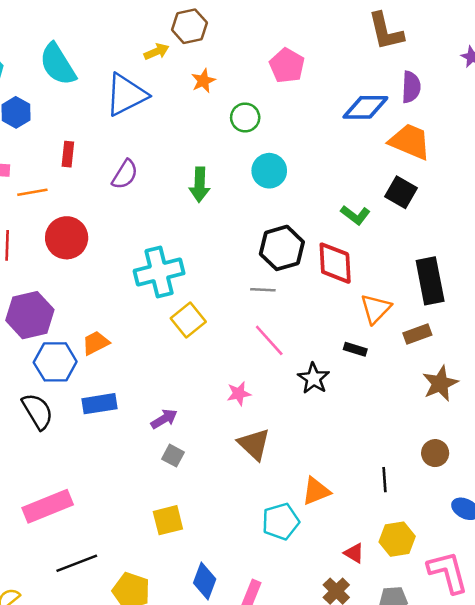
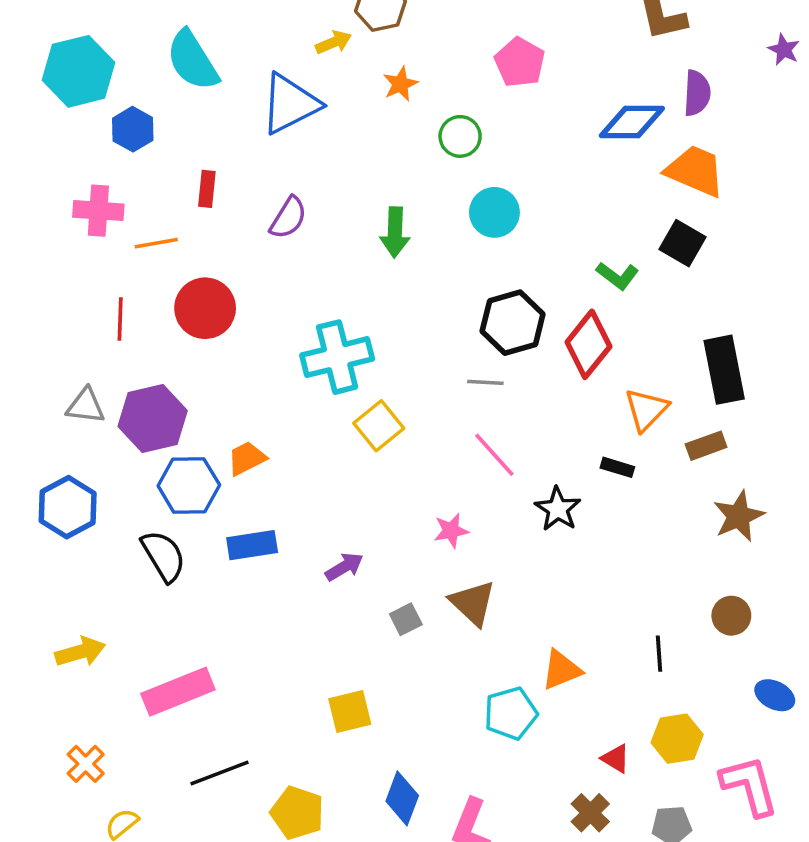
red diamond: (335, 263) -> (588, 344), turned 42
gray square: (173, 456) -> (406, 619), moved, turned 35

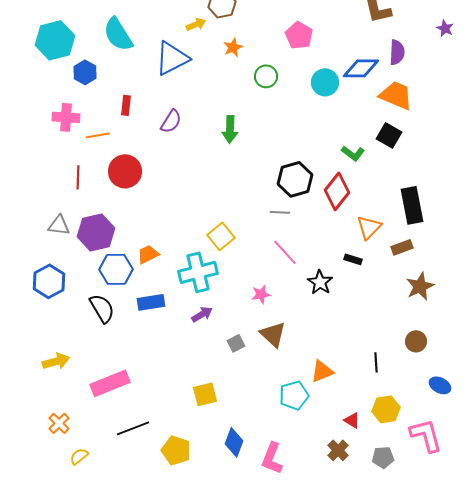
cyan circle: (494, 212) -> (325, 82), moved
cyan cross: (337, 357) -> (198, 272), moved

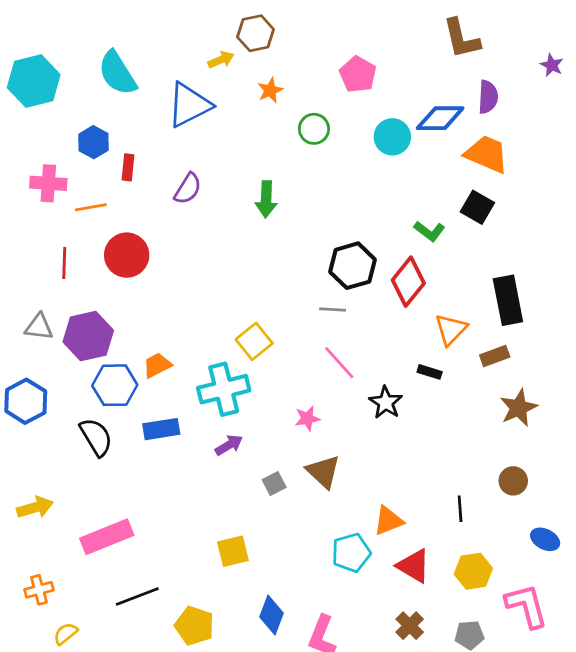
blue hexagon: (85, 72) -> (93, 142), moved
red triangle: (352, 420) -> (414, 566), moved, size x1.6
orange cross: (59, 423) -> (39, 590), turned 30

